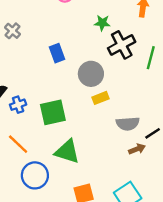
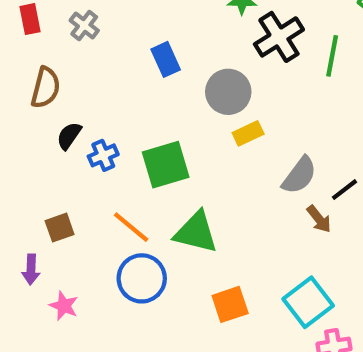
gray semicircle: (128, 124) -> (299, 175), turned -45
orange line: (18, 144) -> (131, 227), moved
brown arrow: (137, 149) -> (319, 219), turned 77

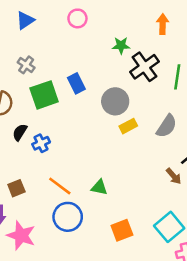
green square: (166, 165) -> (44, 95), moved
gray semicircle: (299, 175) -> (167, 126), moved
green triangle: (196, 232) -> (99, 187), size x0.6
pink star: (64, 306) -> (21, 235), size x1.6

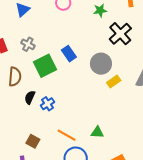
green star: (121, 46) -> (100, 10), moved
brown square: (16, 188) -> (33, 141), turned -32

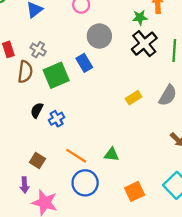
green star: (100, 10) -> (140, 17), moved
gray circle: (101, 64) -> (99, 36), moved
brown semicircle: (15, 77) -> (25, 72), moved

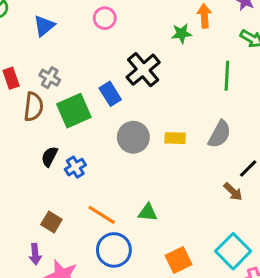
gray circle: (99, 36) -> (133, 137), moved
black cross: (144, 44) -> (143, 70), moved
yellow rectangle: (134, 98) -> (175, 138), turned 35

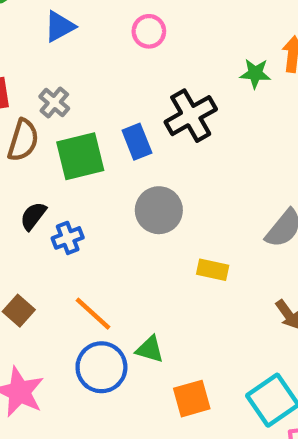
yellow rectangle: (175, 138) -> (213, 270), moved
green triangle: (148, 212) -> (150, 349), moved

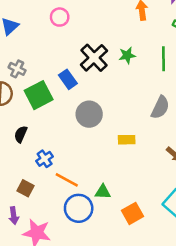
green star: (255, 73) -> (127, 55), moved
blue cross: (68, 238) -> (45, 159), moved

